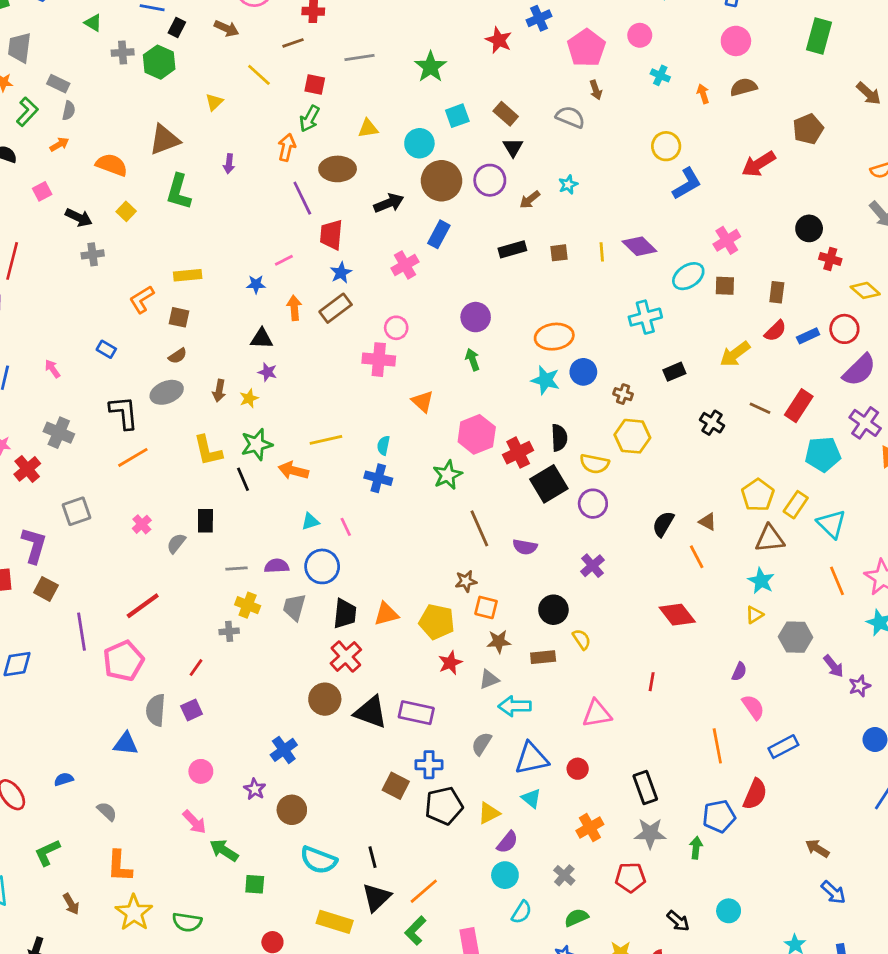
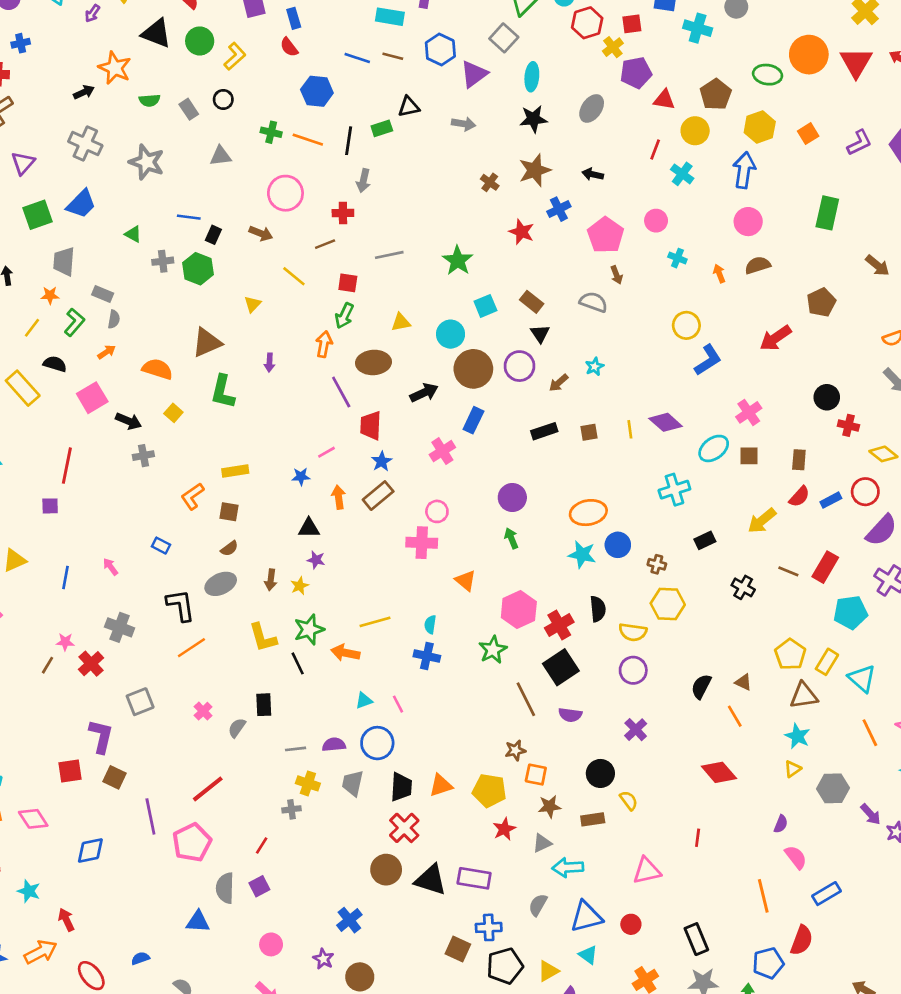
pink square: (42, 191) -> (92, 398), size x1.6
black square: (549, 484) -> (561, 667), moved

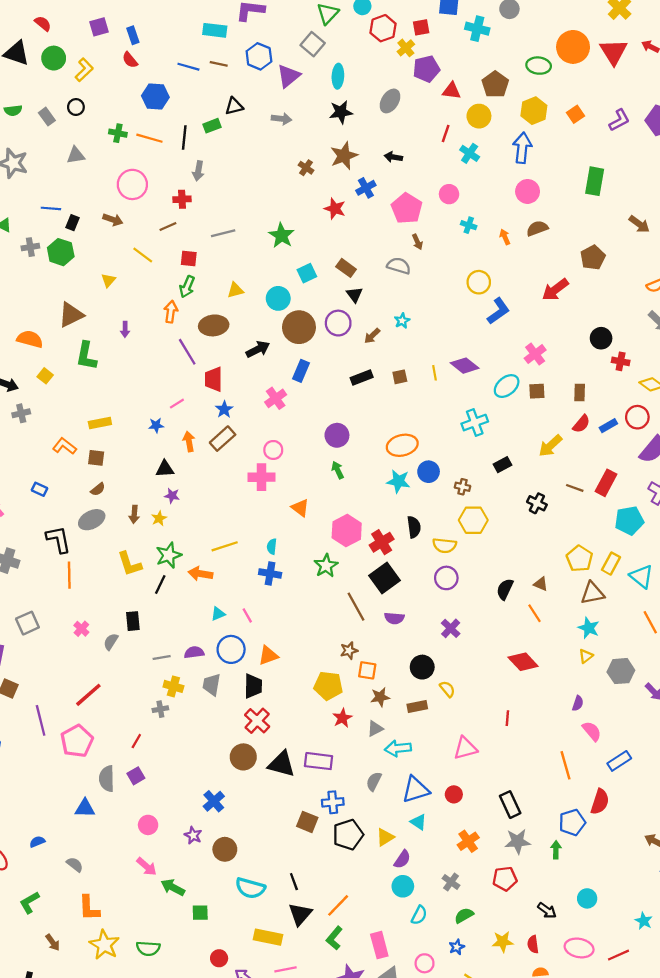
orange L-shape: (192, 496) -> (64, 446), turned 75
orange line: (191, 648) -> (69, 575), turned -55
black line: (298, 663) -> (160, 585), turned 54
orange triangle: (441, 785) -> (268, 655), moved

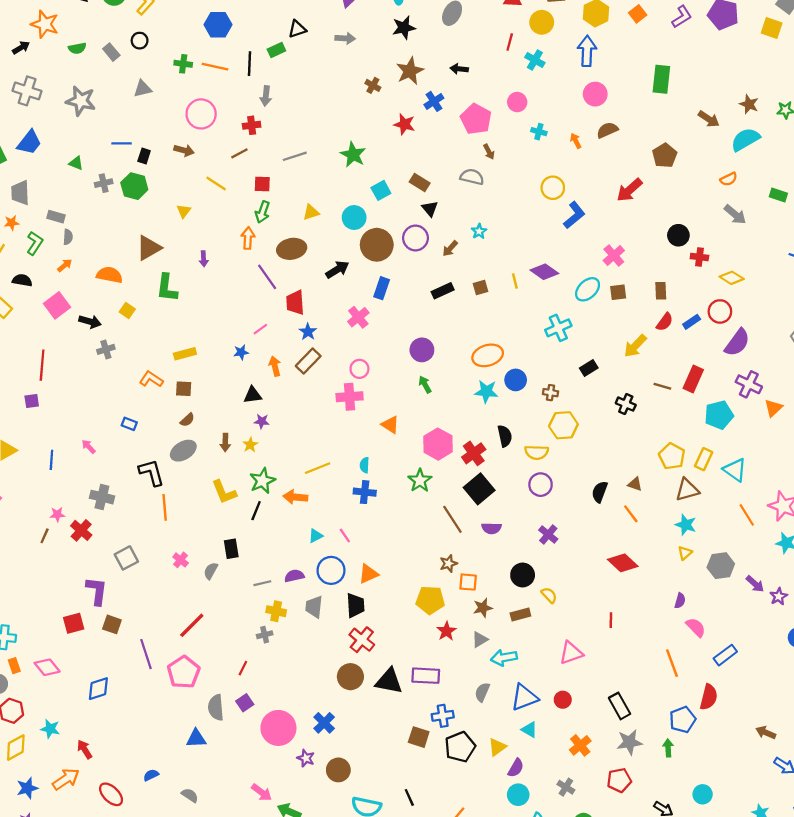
pink circle: (148, 825) -> (278, 728), moved, size x1.8

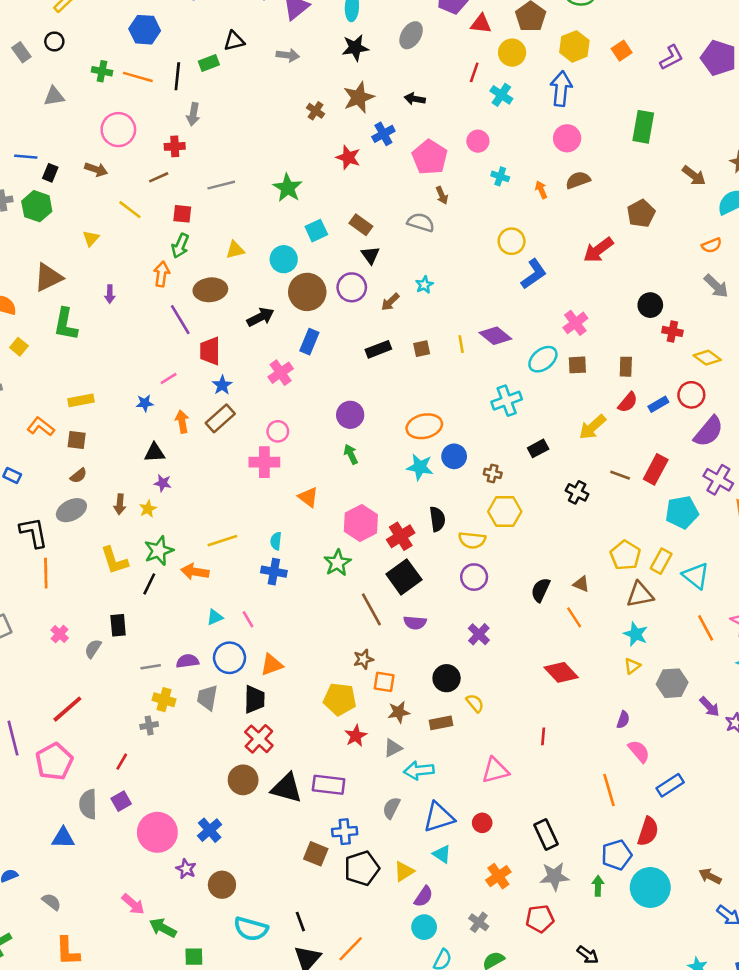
cyan circle: (703, 794) -> (650, 887), moved, size x1.8

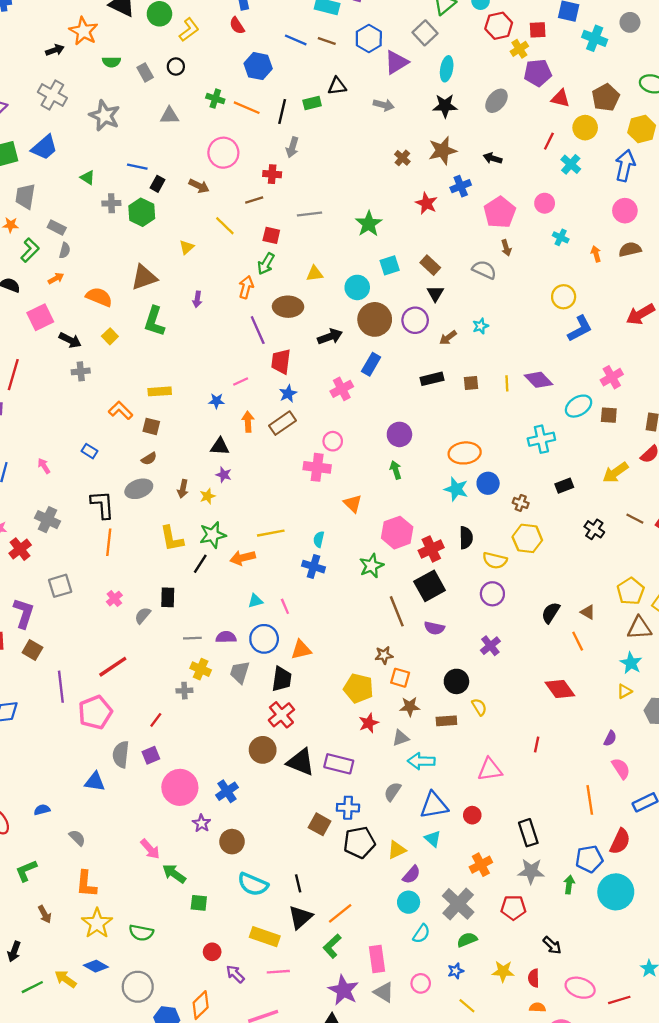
orange arrow: (195, 572) -> (243, 558), turned -30
gray cross: (479, 922) -> (458, 904), size x1.8

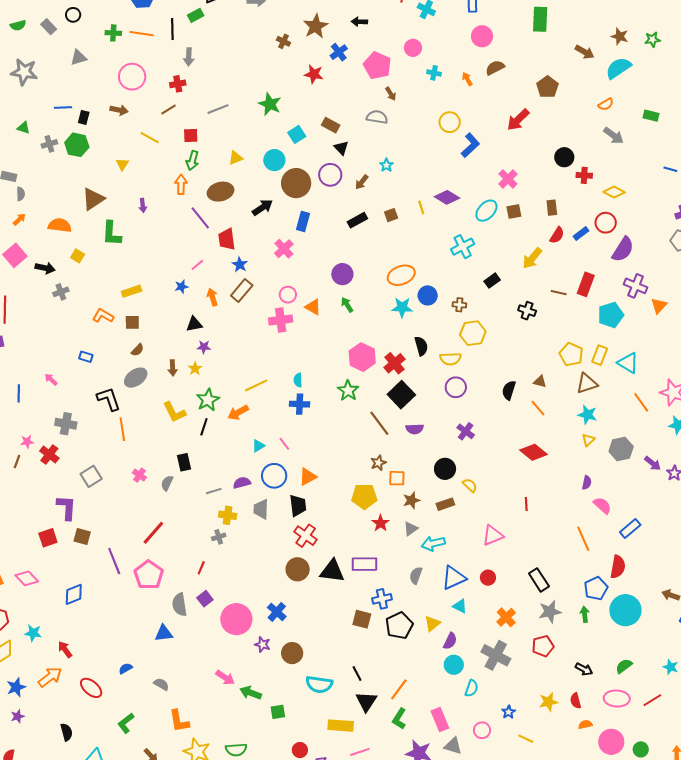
orange triangle: (353, 504) -> (313, 307), moved
green semicircle: (467, 940) -> (624, 666), moved

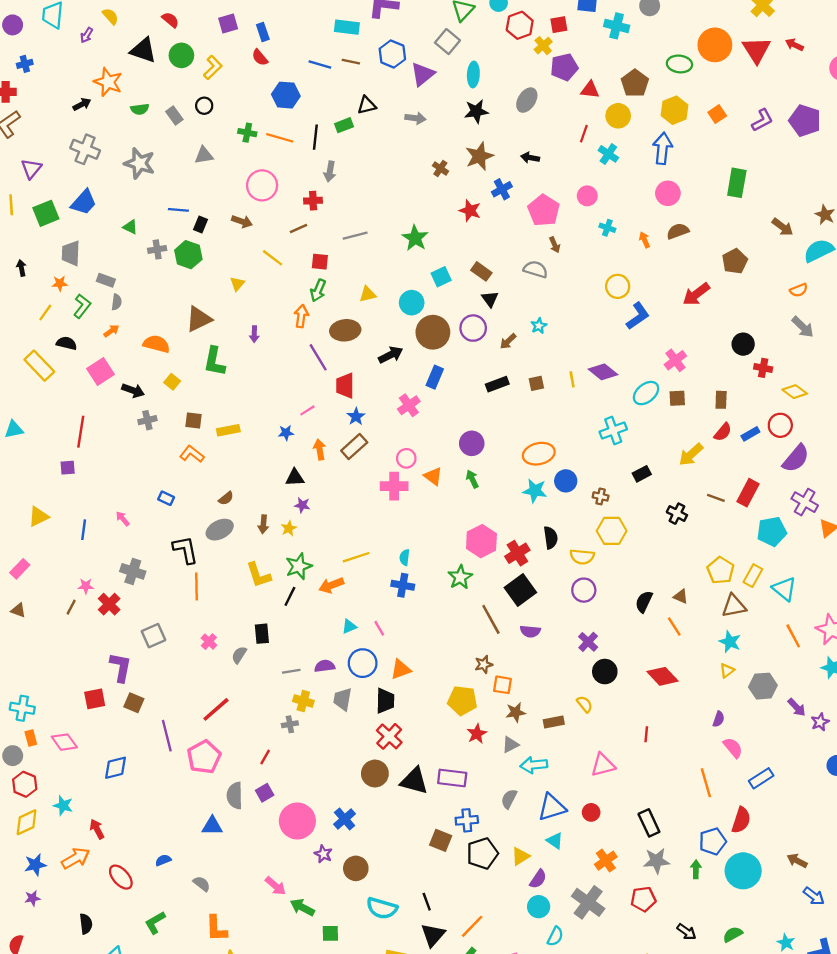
brown square: (132, 322) -> (194, 421), moved
black circle: (445, 469) -> (605, 672), moved

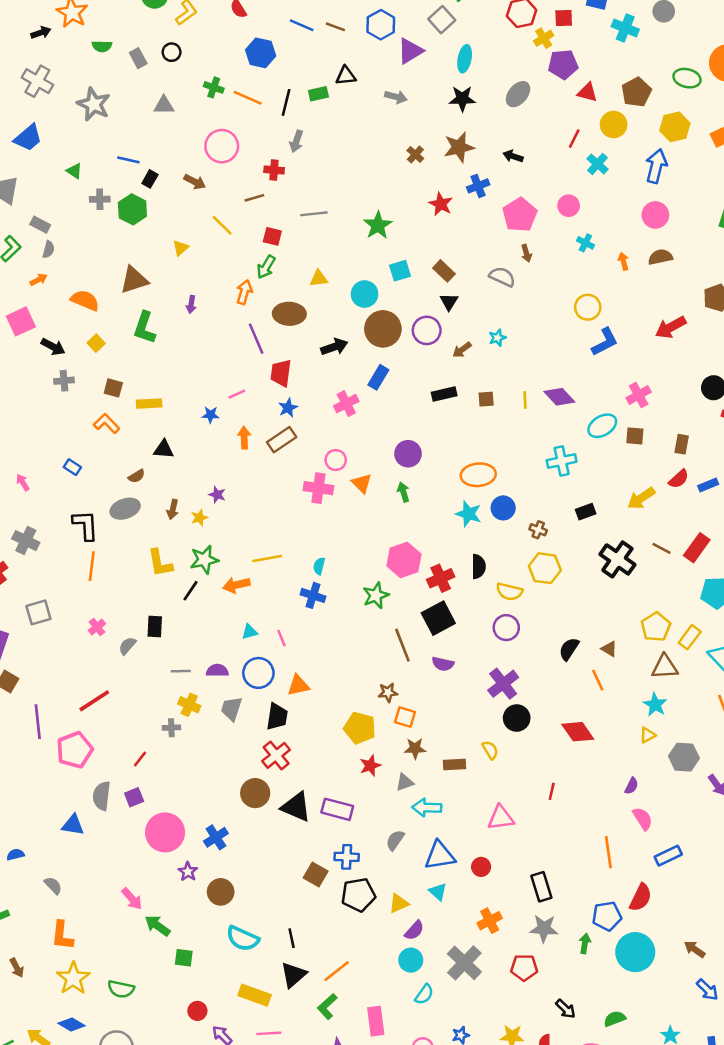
black triangle: (295, 478) -> (164, 449), moved
black cross: (677, 514) -> (617, 559), size x1.6
purple cross: (588, 642) -> (503, 684), size x1.4

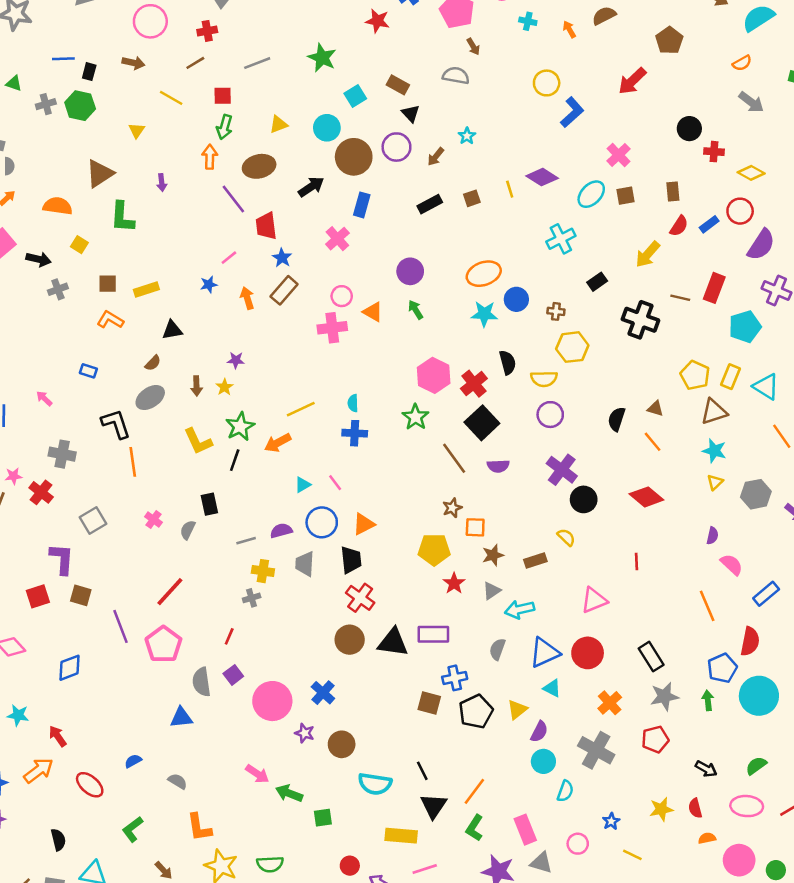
red circle: (481, 867) -> (588, 653), size x1.6

